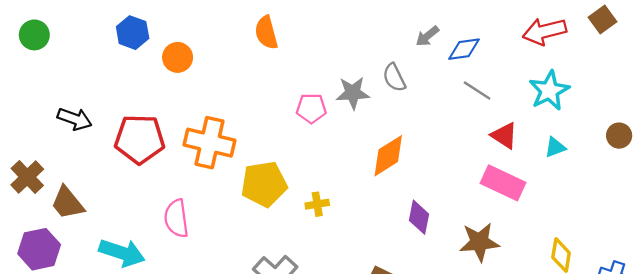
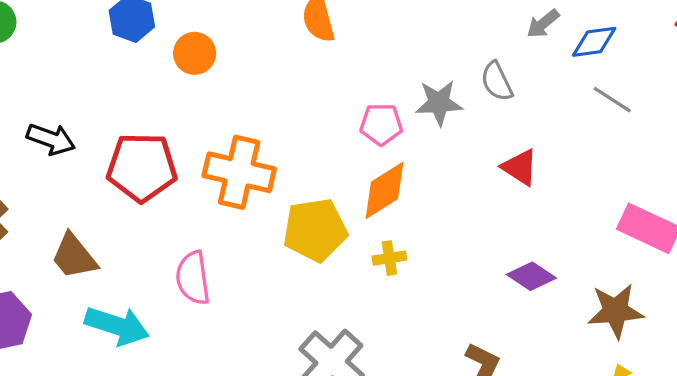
red triangle: (504, 136) -> (520, 167), moved
orange diamond: (388, 156) -> (384, 190), moved
brown trapezoid: (67, 203) -> (74, 256), moved
purple diamond: (419, 217) -> (531, 276), turned -68

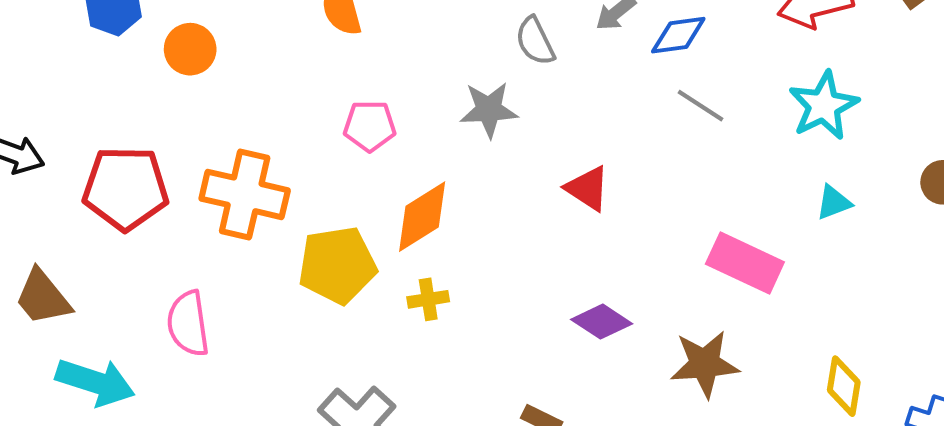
gray semicircle: (497, 81) -> (535, 41), moved
pink pentagon: (381, 124) -> (370, 126), moved

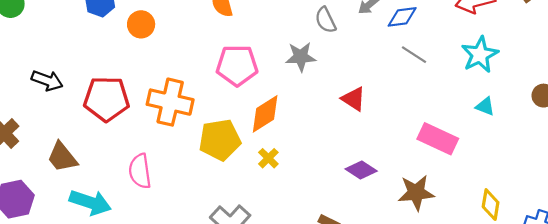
pink pentagon: (370, 126) -> (237, 65), size x1.5
cyan triangle: (834, 202) -> (485, 106), turned 42
yellow cross: (428, 299) -> (268, 158), turned -36

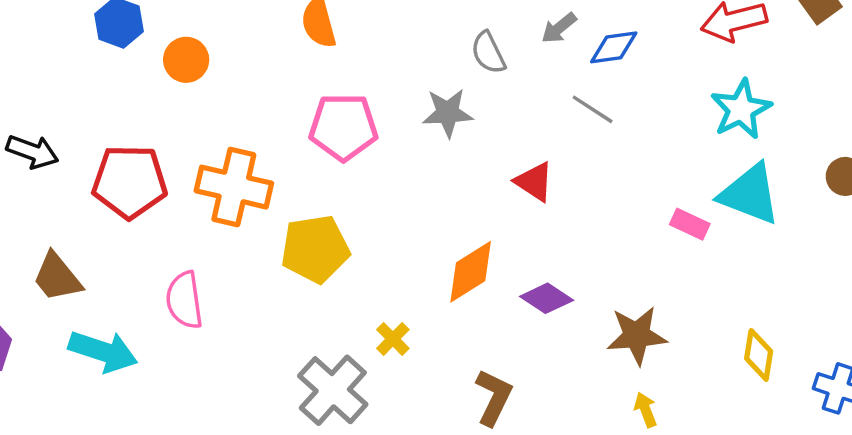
gray line: (414, 55) -> (593, 109), moved
cyan triangle: (485, 106) -> (750, 194), size x2.0
orange diamond: (265, 114) -> (471, 272), moved
pink rectangle: (438, 139) -> (690, 224), moved, size x0.6
yellow cross: (268, 158) -> (393, 339), moved

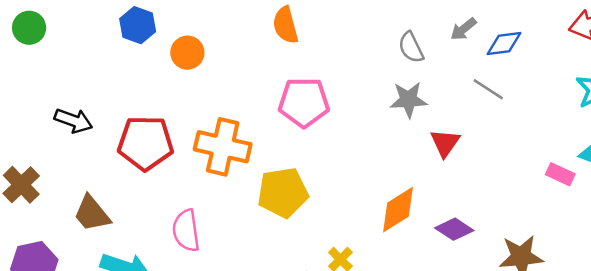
gray star: (448, 113) -> (408, 100), moved
red triangle: (534, 182) -> (445, 143), turned 32

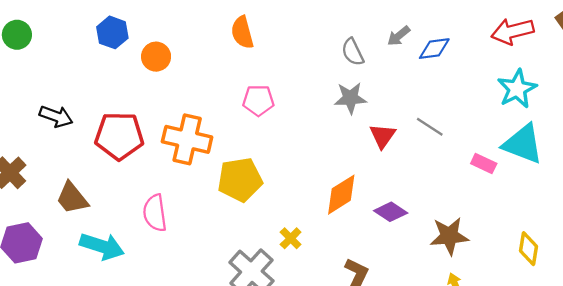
gray line: (488, 89) -> (430, 127), moved
pink pentagon: (304, 102) -> (258, 100), size x0.7

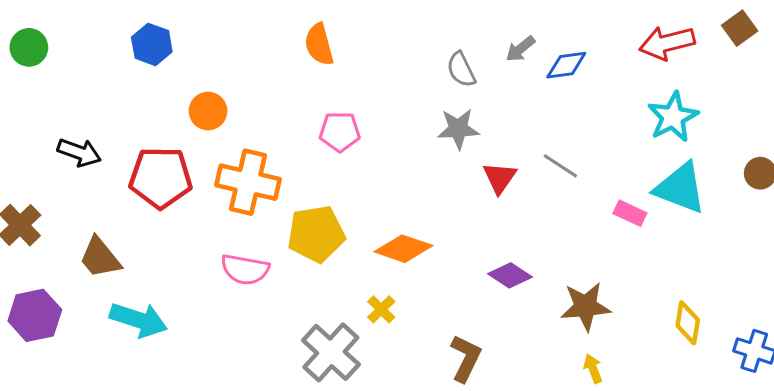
orange circle: (156, 57) -> (208, 111), moved
orange diamond: (341, 195) -> (403, 249), moved, turned 51
pink semicircle: (155, 213) -> (245, 269), moved, turned -72

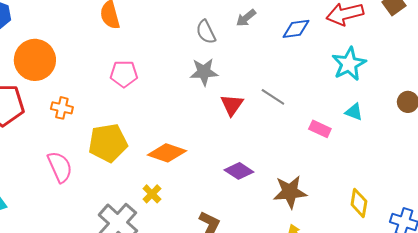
blue diamond: (566, 65) -> (296, 29), moved
orange circle: (208, 111) -> (35, 60), size x1.6
orange cross: (248, 182) -> (62, 108), size x0.5
cyan triangle: (680, 188) -> (354, 112), size x0.5
pink semicircle: (245, 269) -> (60, 167), turned -124

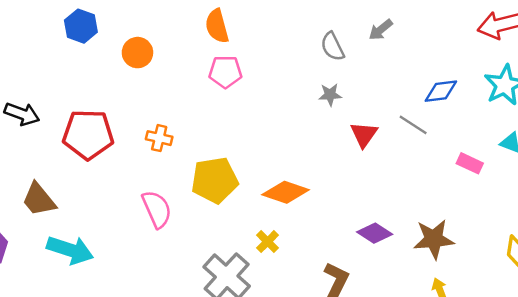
blue diamond: (296, 29) -> (441, 91), moved
orange circle: (35, 60) -> (137, 53), moved, size x0.6
gray star: (204, 72) -> (330, 95), size x0.7
pink pentagon: (124, 74) -> (225, 72), moved
purple diamond: (239, 171) -> (375, 233), moved

